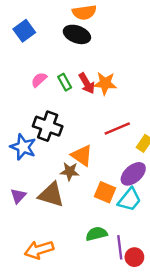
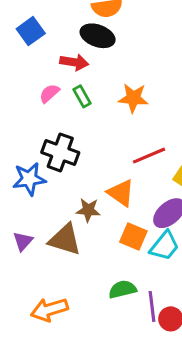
red arrow: (87, 83) -> (74, 62), moved, turned -50
blue star: (23, 147) -> (29, 179), turned -30
orange triangle: (82, 156) -> (121, 193), moved

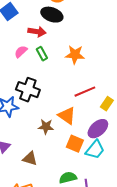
brown triangle: (65, 240) -> (30, 159), moved, size x0.7

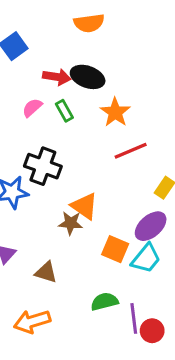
black ellipse: (52, 15) -> (88, 77), moved
orange star: (75, 55) -> (115, 112), turned 30
red line: (85, 92) -> (131, 151), moved
orange triangle: (67, 116) -> (84, 206), moved

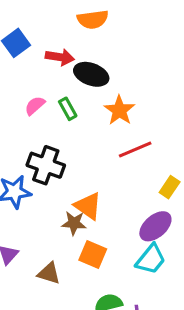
red arrow: (57, 77) -> (60, 57), moved
orange square: (115, 249) -> (93, 255), moved

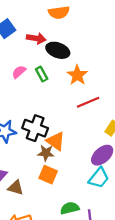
black cross: (46, 165) -> (35, 128), moved
orange square: (93, 255) -> (48, 175), moved
brown triangle: (49, 273) -> (16, 188), moved

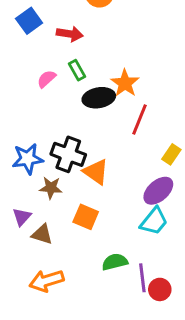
black ellipse: (58, 50) -> (99, 98), moved, turned -30
green rectangle: (42, 74) -> (77, 70), moved
red line: (88, 102) -> (139, 120), turned -45
brown star: (46, 153) -> (51, 188), moved

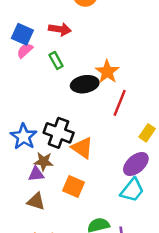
blue square: (29, 21) -> (22, 34), moved, turned -30
green rectangle: (77, 70) -> (56, 60), moved
pink semicircle: (46, 79) -> (25, 50), moved
blue star: (28, 159) -> (24, 137), turned -30
purple triangle: (22, 217) -> (36, 174), moved, turned 42

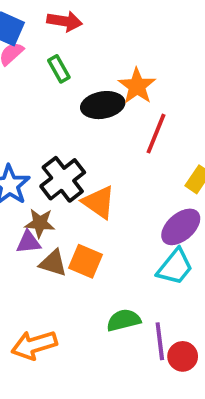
black cross: (59, 133) -> (63, 179), turned 32
brown triangle: (36, 201) -> (53, 263), moved

